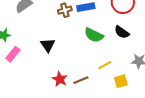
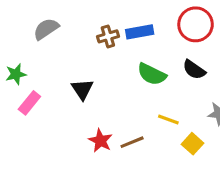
yellow line: (105, 65) -> (168, 119), turned 48
yellow square: (121, 81) -> (193, 144), turned -32

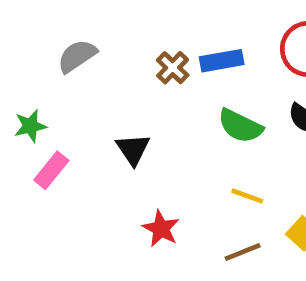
brown cross: (108, 36) -> (173, 68), turned -30
yellow line: (168, 119) -> (247, 196), moved
brown line: (132, 142) -> (243, 252), moved

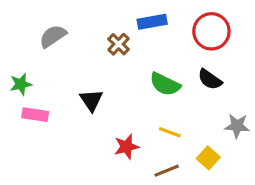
blue rectangle: (222, 61) -> (152, 22), moved
pink rectangle: (51, 170) -> (35, 115), turned 60
red star: (161, 229) -> (127, 147), moved, turned 30

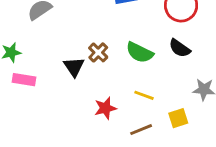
brown cross: (119, 44) -> (98, 52), moved
yellow square: (208, 158) -> (178, 118), turned 30

